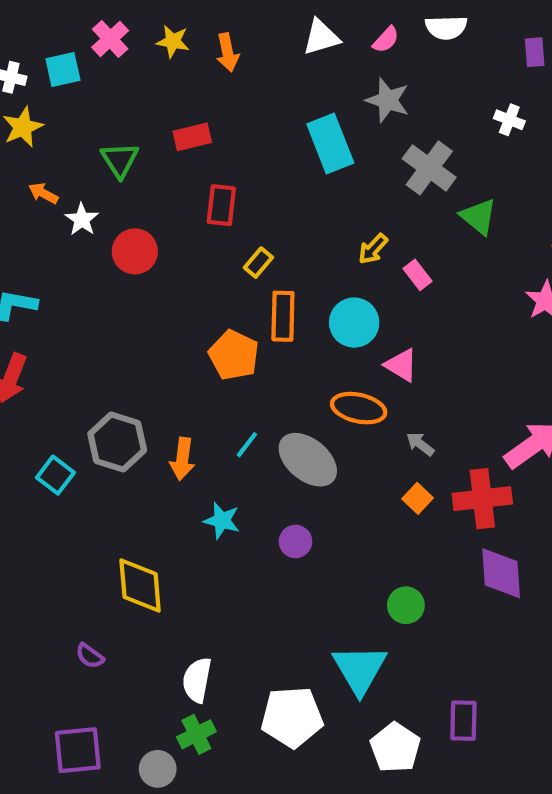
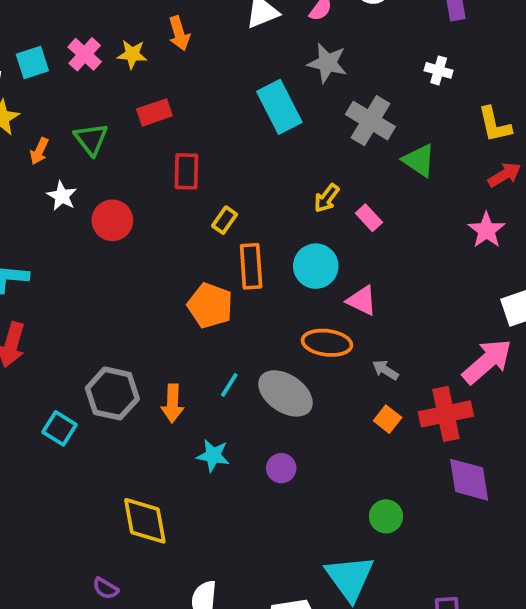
pink cross: (110, 39) -> (85, 54), moved
yellow star: (173, 41) -> (132, 54), moved
orange arrow: (43, 193) -> (39, 151), moved, turned -88

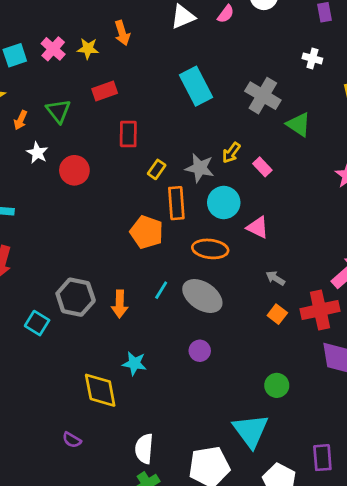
gray star: (327, 63) -> (200, 168), moved
orange ellipse: (327, 343) -> (210, 249), moved
cyan star: (213, 455) -> (134, 363), moved

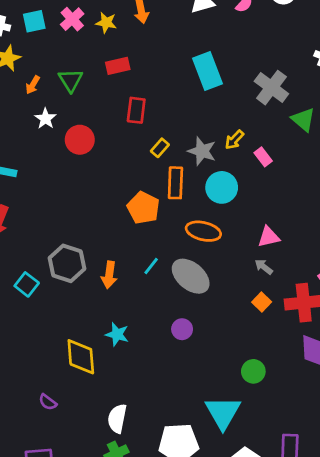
pink triangle: (258, 227) -> (269, 237), moved, turned -45

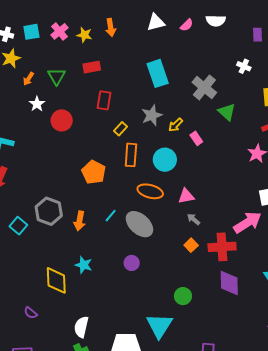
gray star: (202, 151) -> (152, 115), moved, turned 30
orange pentagon: (143, 208) -> (94, 172), moved
pink triangle: (269, 237) -> (186, 196), moved

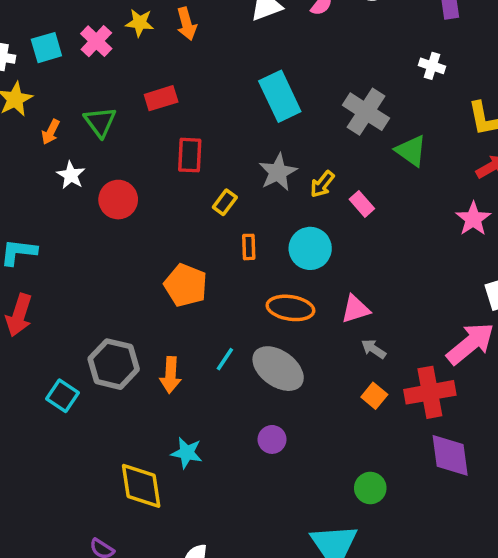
yellow star: (84, 35) -> (140, 23), moved
orange rectangle: (131, 155) -> (249, 247), size x0.6

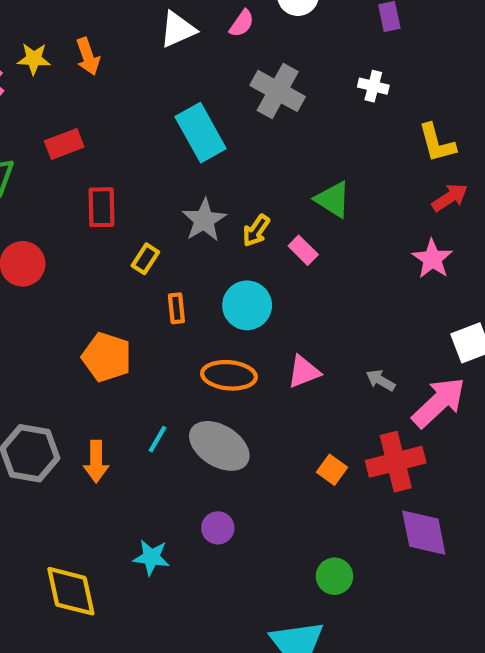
gray cross: (366, 112) -> (278, 91), moved
green triangle: (411, 151) -> (333, 199), moved
gray arrow: (374, 349) -> (381, 380), moved
cyan star: (187, 453) -> (151, 557), moved

